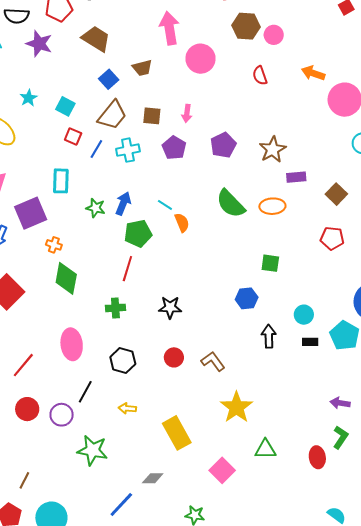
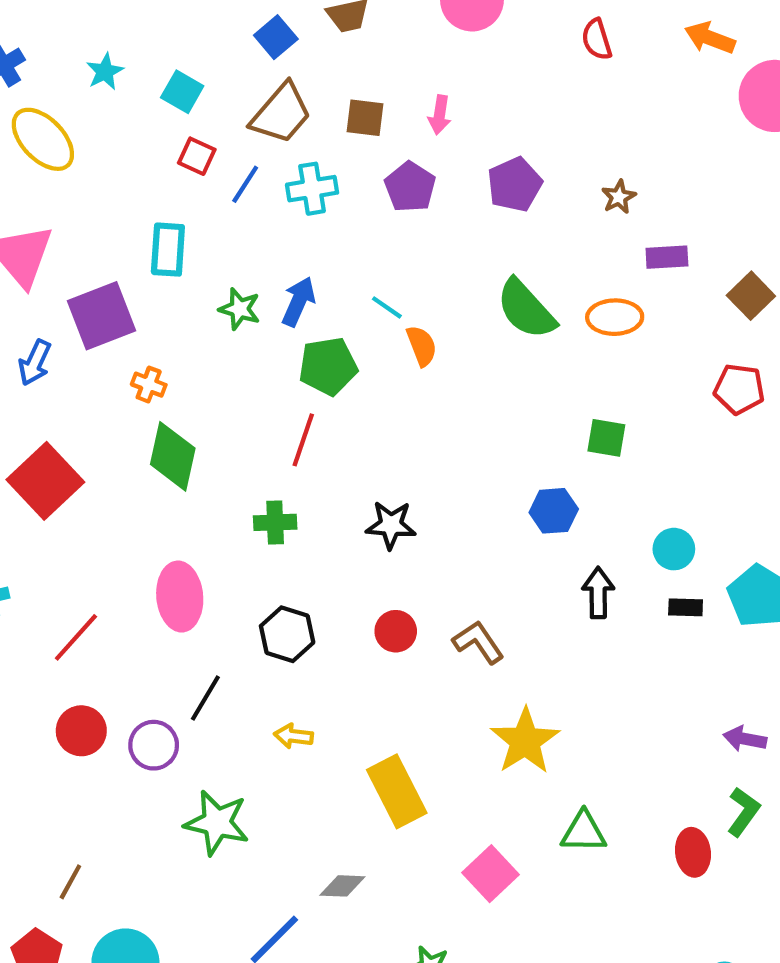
brown star: (273, 149) -> (619, 197), size x0.6

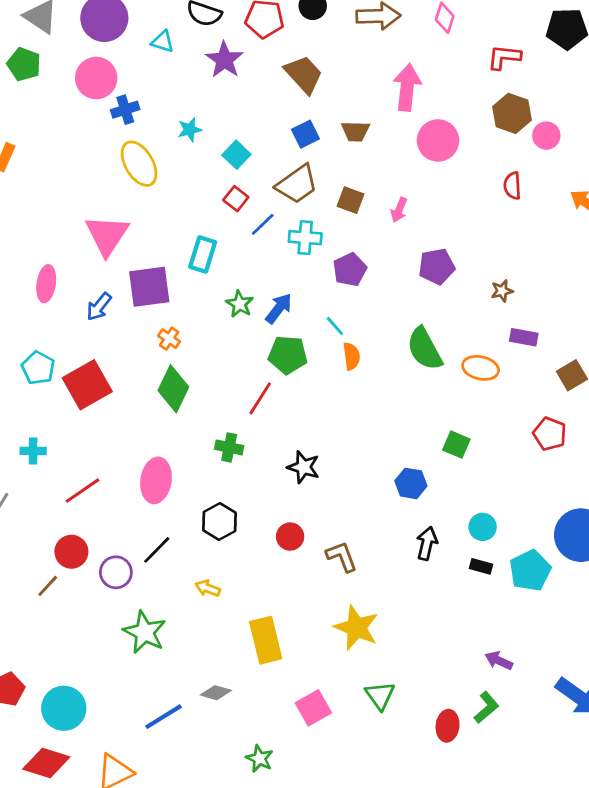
purple pentagon: (410, 187) -> (350, 270), moved
yellow star: (525, 741) -> (356, 628), turned -30
green triangle: (584, 832) -> (380, 696), turned 40
brown line: (70, 882) -> (48, 586), moved

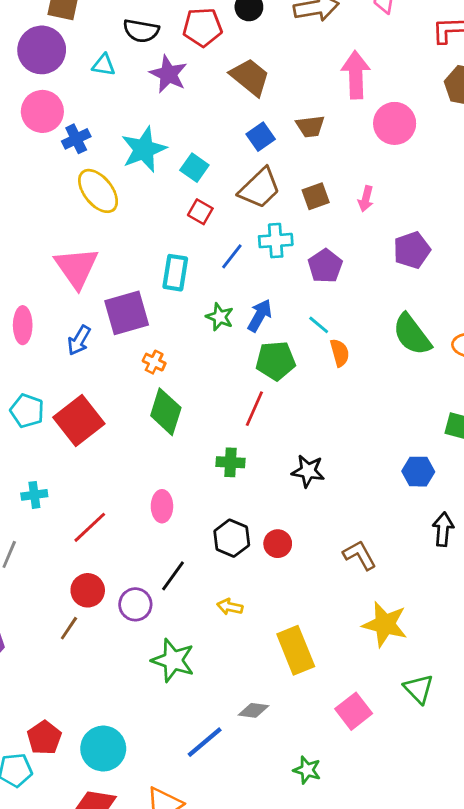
cyan star: (190, 130) -> (144, 149), size x1.8
brown square: (350, 200) -> (316, 196), turned -32
blue line: (263, 224) -> (232, 256), moved
pink ellipse: (156, 480) -> (162, 506), size x0.7
red circle: (290, 537) -> (278, 544), moved

